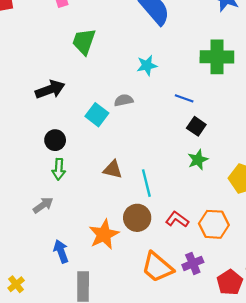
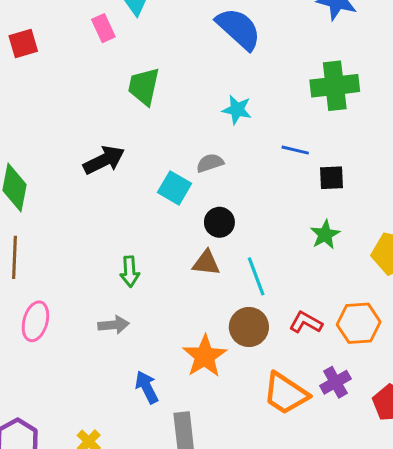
cyan star: (147, 65) -> (237, 110), turned 30
black square: (196, 126) -> (331, 178), moved, turned -30
black circle: (55, 140) -> (219, 222), moved
gray arrow: (43, 205) -> (114, 325), turned 36

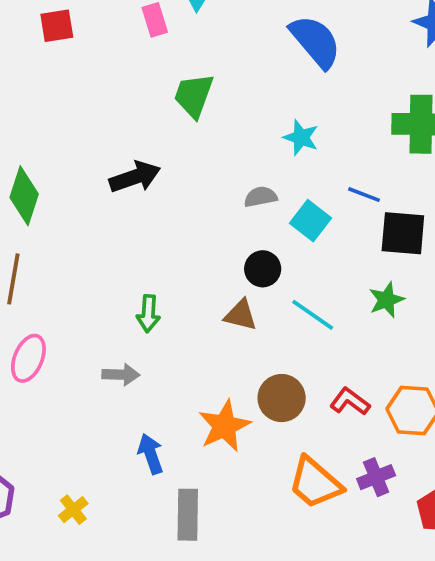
black square: (331, 178) -> (403, 233), size x1.5
cyan square: (174, 188) -> (310, 221), moved
cyan line: (256, 276) -> (313, 315), moved, turned -42

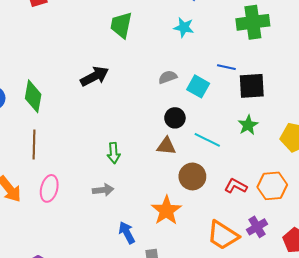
cyan star: (301, 138) -> (184, 27), moved
brown circle: (282, 398) -> (192, 176), moved

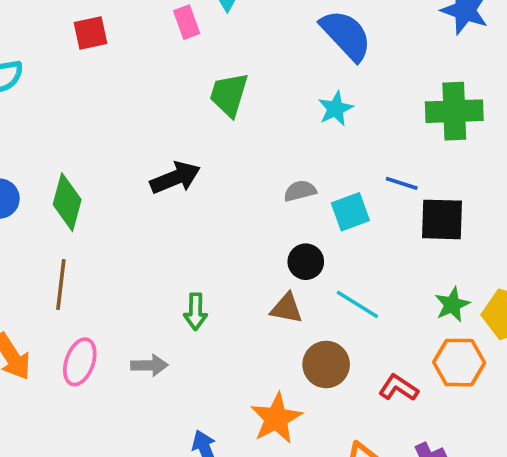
cyan star: (184, 27) -> (336, 109), turned 30
cyan square: (198, 86) -> (350, 212), turned 35
green star: (248, 125) -> (452, 305), moved
orange hexagon: (272, 186) -> (459, 363), moved
gray arrow: (103, 190) -> (149, 365), moved

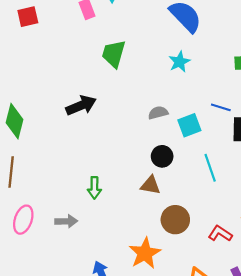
cyan line: (357, 304) -> (210, 168), moved, turned 40

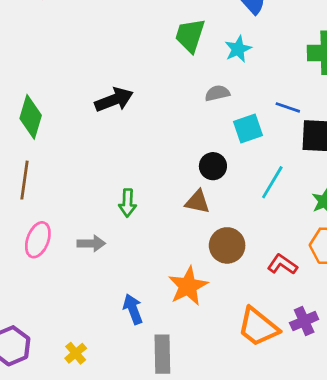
green trapezoid: (114, 54) -> (190, 35), moved
gray semicircle: (158, 113) -> (217, 93), moved
cyan line: (210, 168) -> (272, 182), turned 48

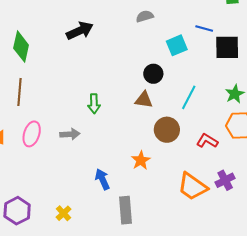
gray semicircle: (217, 93) -> (145, 16), moved
cyan line: (272, 182) -> (189, 97), moved
orange star: (188, 286) -> (141, 160), size x0.7

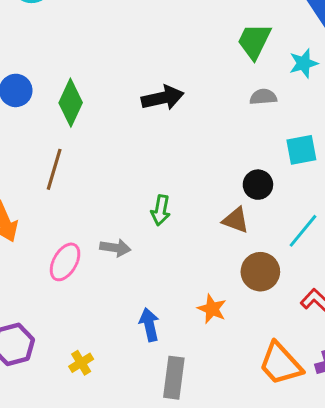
pink ellipse: (32, 134) -> (65, 262), moved
orange star: (141, 160) -> (212, 309), turned -30

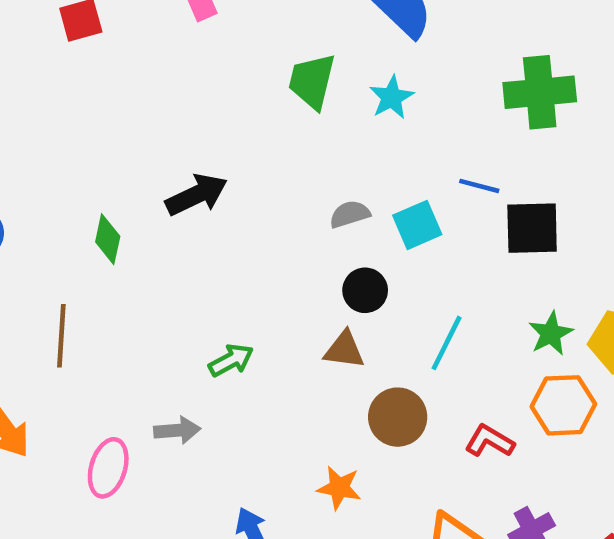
gray semicircle: (263, 97) -> (350, 214), moved
green diamond: (71, 103) -> (108, 239), moved, size x0.7
green arrow: (161, 210) -> (231, 360), turned -116

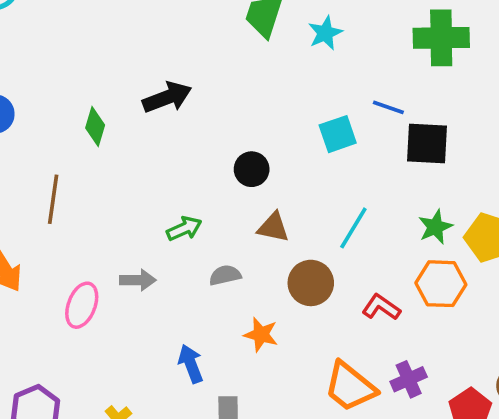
gray semicircle: (350, 214) -> (225, 275), moved
black circle: (365, 290) -> (252, 169), moved

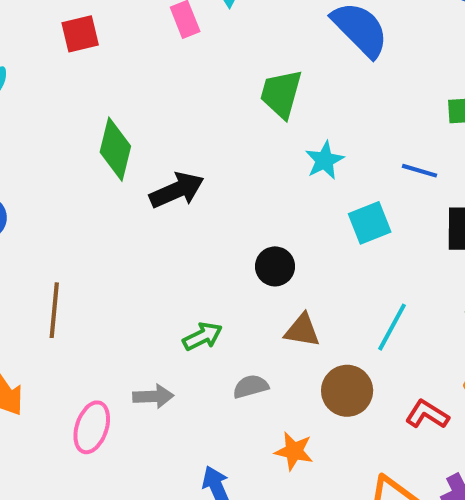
cyan star: (325, 33) -> (325, 160), moved
blue line: (388, 107) -> (419, 171), moved
green diamond: (95, 127) -> (115, 149), moved, size x1.4

